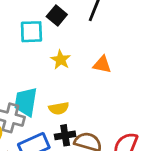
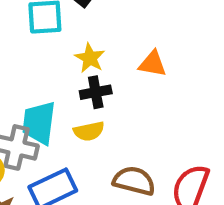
black cross: (65, 135) -> (96, 92), moved

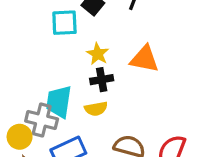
orange triangle: (152, 64) -> (144, 59), size x1.4

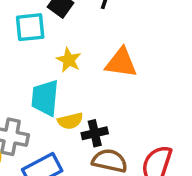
black cross: (102, 80) -> (95, 133), moved
cyan trapezoid: (59, 102) -> (45, 98), moved

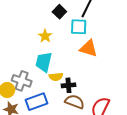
cyan square: (30, 27) -> (79, 27), moved
yellow star: (69, 60) -> (45, 36), moved

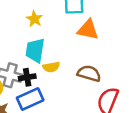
black cross: (68, 85) -> (27, 77), moved
brown semicircle: (75, 102) -> (89, 73), moved

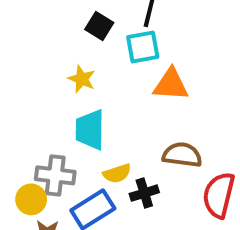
yellow semicircle: (51, 67) -> (117, 173), moved
black cross: (27, 77) -> (144, 193), moved

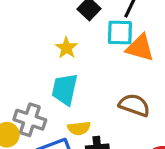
orange triangle: (171, 85) -> (140, 48), moved
brown semicircle: (182, 155) -> (134, 105), moved

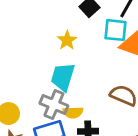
gray cross: (30, 120) -> (54, 105), moved

